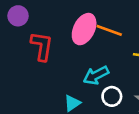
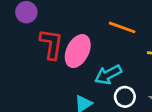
pink ellipse: (84, 29) -> (78, 51), moved

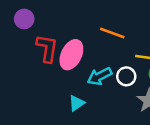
white circle: (125, 97) -> (126, 76), moved

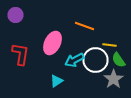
red L-shape: (47, 48) -> (20, 54), moved
white circle: (126, 76) -> (96, 60), size x1.6

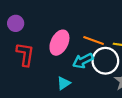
purple circle: (16, 15) -> (16, 23), moved
orange line: (84, 26) -> (94, 40), moved

